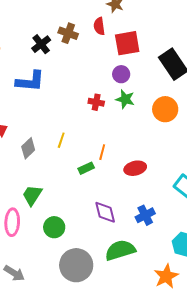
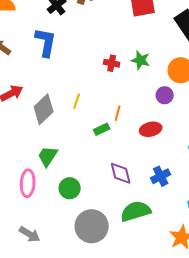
purple circle: (121, 74) -> (165, 95), moved
blue L-shape: (30, 81) -> (46, 42), turned -84
gray diamond: (28, 148) -> (44, 109), size x1.4

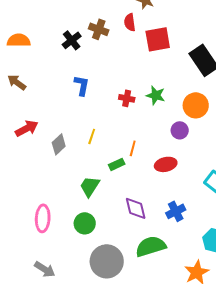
blue L-shape: (46, 42) -> (82, 85), moved, size x0.7
gray diamond: (44, 109) -> (59, 144), size x0.7
green trapezoid: (48, 156) -> (90, 186), moved

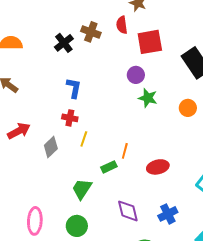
red cross: (127, 98) -> (70, 118), moved
orange circle: (196, 105) -> (188, 108), size x0.7
purple circle: (180, 130) -> (136, 75), moved

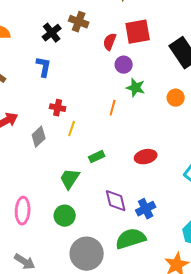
red semicircle: (122, 25) -> (110, 42), moved, turned 30
blue L-shape: (74, 88) -> (44, 67), moved
orange line: (125, 151) -> (113, 108), moved
blue cross: (168, 214) -> (146, 209), moved

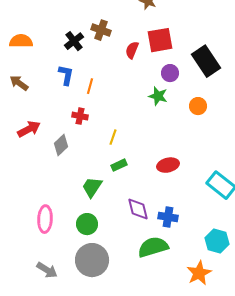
purple circle: (124, 65) -> (170, 73), moved
orange line: (113, 108) -> (90, 86), moved
yellow line: (72, 129) -> (113, 137), moved
blue cross: (146, 209) -> (168, 217), turned 36
gray circle: (87, 254) -> (92, 260), moved

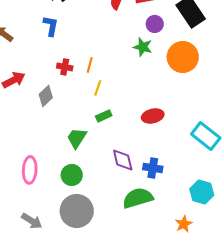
orange line: (90, 86) -> (90, 65), moved
orange circle: (198, 106) -> (183, 57), size x1.8
orange star: (199, 273) -> (184, 224), size x0.7

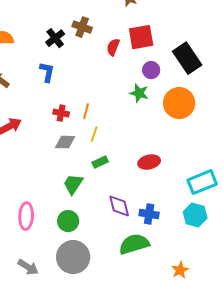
gray diamond: (46, 96) -> (65, 142), moved, turned 45
cyan rectangle: (206, 136) -> (202, 182), turned -60
cyan hexagon: (202, 192) -> (195, 215), moved

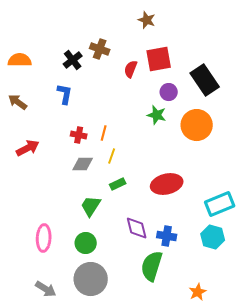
red ellipse: (149, 162) -> (167, 184), size x1.4
green semicircle: (134, 244) -> (152, 266), turned -56

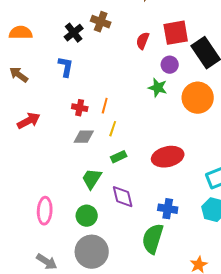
red square: (159, 59) -> (176, 33), moved
red semicircle: (131, 69) -> (143, 41), moved
purple diamond: (137, 228) -> (123, 197), moved

